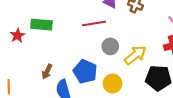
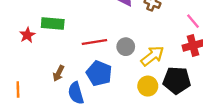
red line: (94, 23) -> (94, 42), moved
yellow circle: (112, 84) -> (148, 86), moved

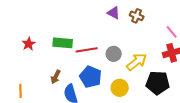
green rectangle: (53, 23) -> (63, 43), moved
yellow circle: (148, 86) -> (120, 88), moved

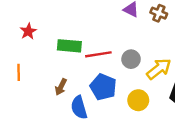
red star: (29, 44) -> (28, 31), moved
orange line: (21, 91) -> (19, 72), moved

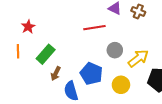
green rectangle: (69, 46) -> (46, 54), moved, turned -54
red line: (98, 54) -> (94, 28), moved
orange line: (19, 72) -> (18, 51), moved

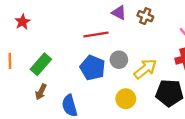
red star: (28, 27) -> (22, 22), moved
brown arrow: (56, 74) -> (41, 92), moved
blue pentagon: (91, 74) -> (92, 68), moved

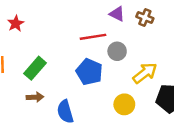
gray circle: (119, 60) -> (117, 51), moved
brown arrow: (41, 92) -> (35, 97), turned -119

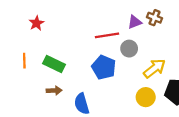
purple triangle: (117, 14) -> (135, 22), moved, turned -48
green rectangle: (35, 68) -> (54, 64), turned 75
yellow circle: (124, 104) -> (146, 97), moved

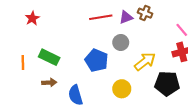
red line: (107, 35) -> (101, 17), moved
orange line: (24, 61) -> (23, 62), moved
yellow circle: (146, 97) -> (122, 89), moved

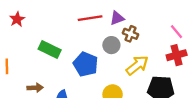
brown cross: (145, 13) -> (131, 34), moved
green rectangle: (49, 57) -> (50, 50), moved

